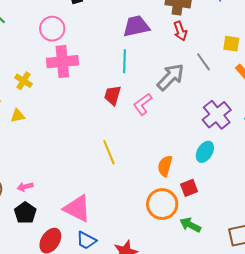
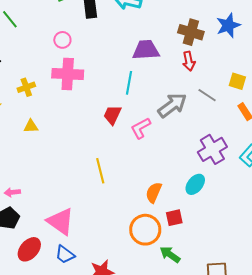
pink circle: (52, 29) -> (62, 40), size x0.7
gray line: (203, 62) -> (207, 95), turned -30
yellow cross: (24, 81) -> (26, 87), turned 30
yellow triangle: (18, 116) -> (31, 126), moved

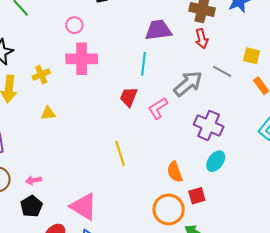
purple cross: (212, 149) -> (209, 125), moved, turned -32
orange semicircle: (154, 192) -> (175, 172), turned -40

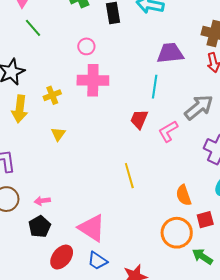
yellow triangle: (48, 113) -> (58, 134), turned -49

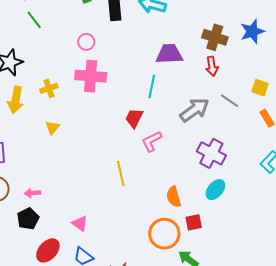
pink L-shape: (168, 131) -> (152, 141), moved
pink triangle: (92, 228) -> (80, 223), size x0.6

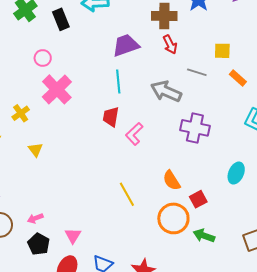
pink cross: (91, 76) -> (57, 89), turned -32
gray arrow: (194, 110) -> (166, 91), turned -104
yellow line: (121, 174) -> (127, 194), moved
cyan ellipse: (215, 190) -> (236, 173), moved
pink triangle: (80, 223) -> (73, 236), moved, turned 42

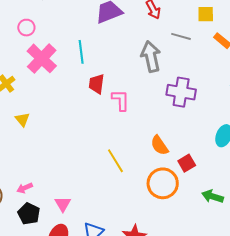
cyan line: (118, 81) -> (81, 52), moved
gray arrow: (166, 91) -> (151, 57), turned 56
pink L-shape: (134, 134) -> (121, 100), turned 135
green arrow: (204, 236) -> (213, 196), moved

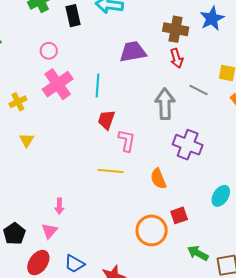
orange semicircle: (159, 145) -> (158, 179), moved
yellow line: (115, 161) -> (111, 171), moved, turned -65
pink arrow: (25, 188) -> (59, 206), moved, turned -77

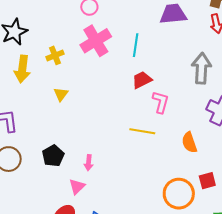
red trapezoid: (106, 120) -> (142, 80), turned 40
black pentagon: (14, 234) -> (53, 156), moved

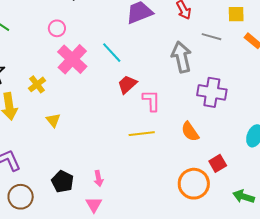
cyan line: (136, 45) -> (112, 53), turned -35

